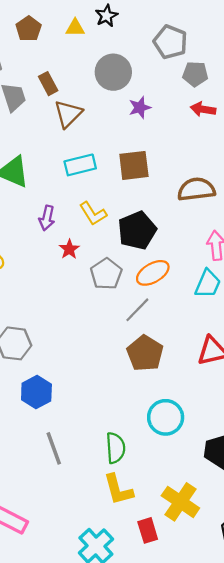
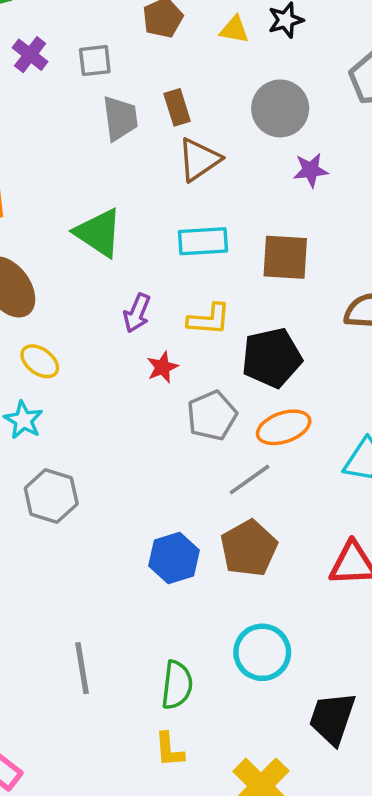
yellow L-shape: (93, 214) -> (209, 319), turned -64
blue hexagon: (36, 392) -> (174, 558), moved
yellow L-shape: (118, 490) -> (169, 750), size x0.7

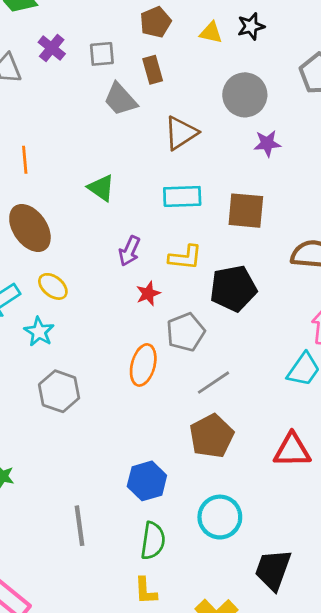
brown rectangle: (177, 107) -> (153, 70), moved
gray trapezoid: (120, 118) -> (120, 99), turned 144
green triangle: (99, 233) -> (101, 188), size x0.7
orange ellipse: (284, 427) -> (143, 365), moved, turned -57
blue hexagon: (174, 558) -> (147, 481), moved

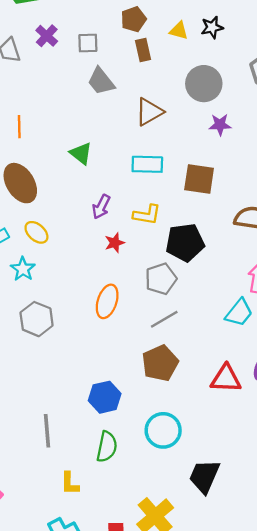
brown rectangle: (153, 70) -> (143, 50), moved
gray pentagon: (186, 332) -> (161, 279), moved
yellow L-shape: (146, 591) -> (70, 483), moved

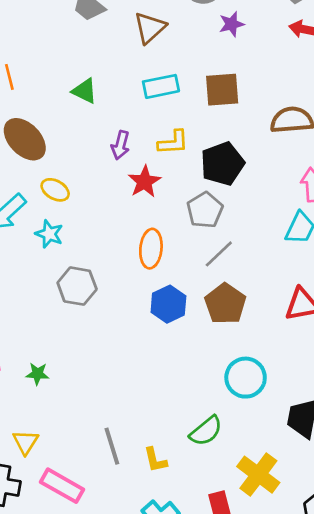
red star: (115, 243) -> (144, 182), size x1.4
blue hexagon: (105, 397) -> (168, 304), moved
gray line: (47, 431) -> (112, 446), moved
green semicircle: (107, 447) -> (206, 431), moved, turned 52

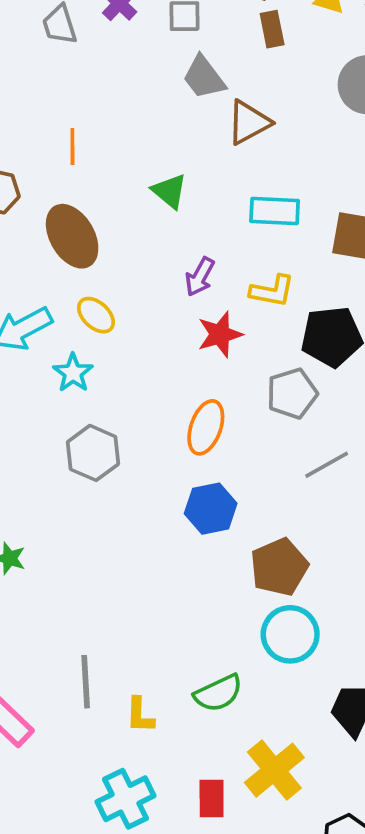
brown triangle: (150, 28) -> (249, 122), moved
gray line: (219, 254) -> (327, 465), moved
brown pentagon: (225, 304) -> (279, 567), moved

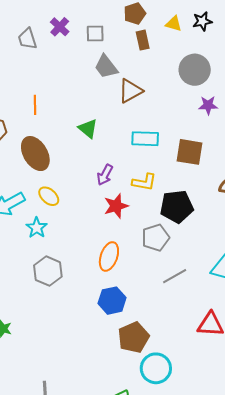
brown pentagon: (279, 567) -> (133, 337), moved

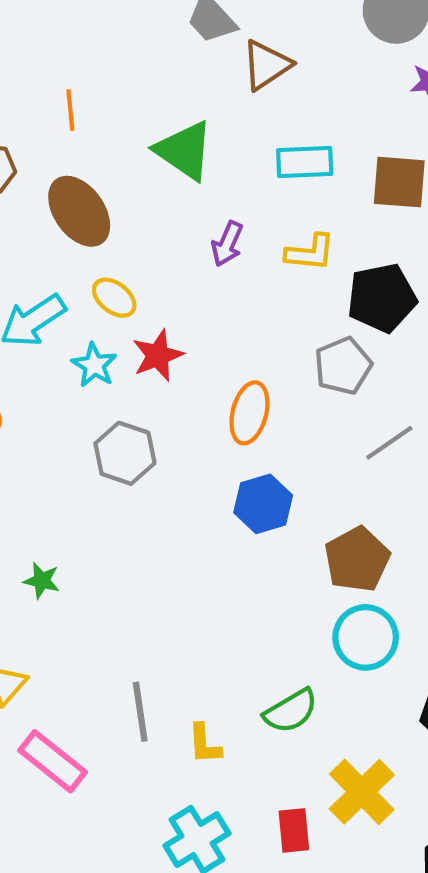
green triangle: (88, 129) -> (184, 151), size x1.5
red star: (116, 206) -> (158, 355), moved
brown pentagon: (133, 337) -> (357, 559), moved

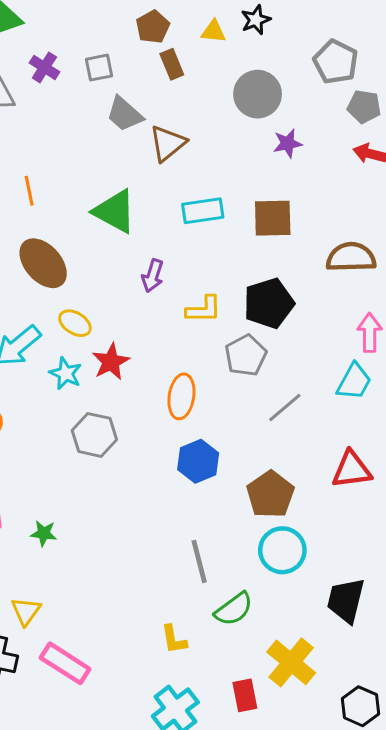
yellow L-shape: (310, 252) -> (204, 309), moved
gray line: (140, 712) -> (199, 561), moved

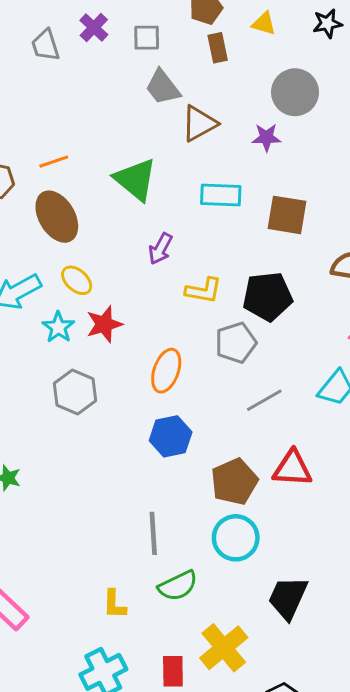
black star: (256, 20) -> (327, 23), moved
purple star: (288, 143) -> (266, 137), moved
orange line: (29, 191) -> (54, 162), moved, turned 72
red triangle: (352, 470) -> (292, 468), moved

